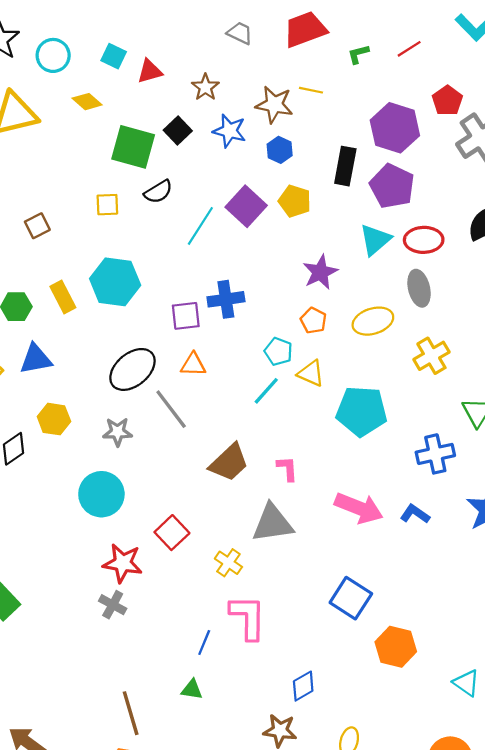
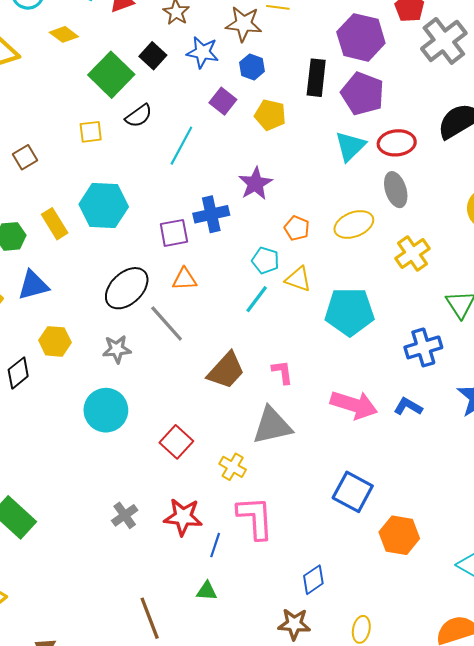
green square: (133, 147) -> (111, 75), turned 33
purple square: (246, 206) -> (223, 101), moved, size x0.7
purple star: (320, 272) -> (255, 183), moved
red star: (123, 563) -> (183, 517), moved
gray cross: (113, 605) -> (125, 515), turned 30

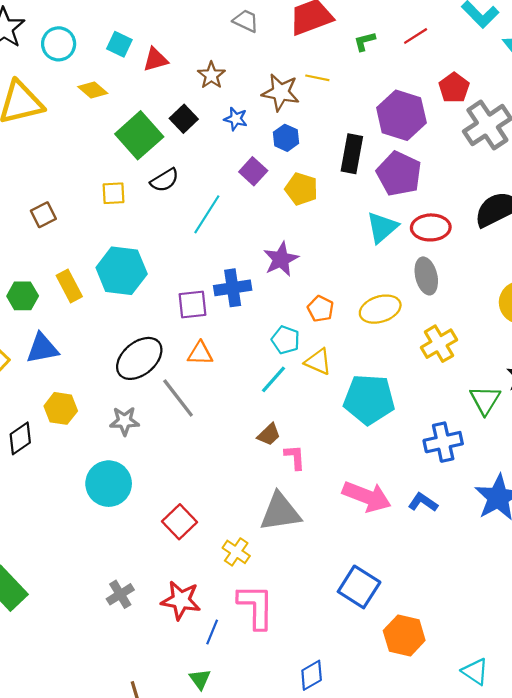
blue star: (203, 52) -> (236, 119), size x0.7
brown trapezoid: (226, 371) -> (269, 434), moved, size x0.6
green triangle: (207, 591) -> (200, 679), turned 45

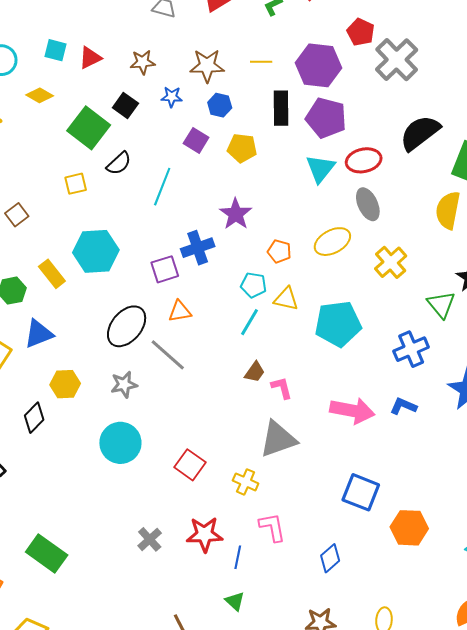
brown star: (211, 75) -> (143, 62), turned -30
yellow line: (317, 78) -> (261, 62), moved
pink L-shape: (256, 606) -> (272, 527), size x0.7
blue diamond: (312, 675) -> (330, 558), moved

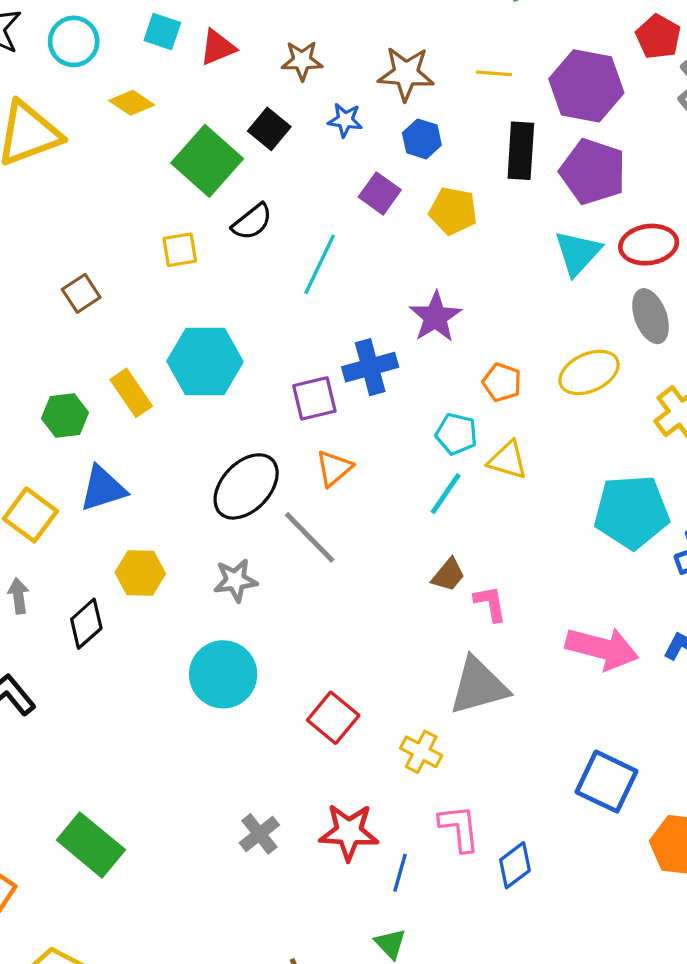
orange triangle: (180, 311) -> (334, 468), turned -35
cyan pentagon: (338, 324) -> (632, 512), moved
blue diamond: (330, 558) -> (515, 865), moved

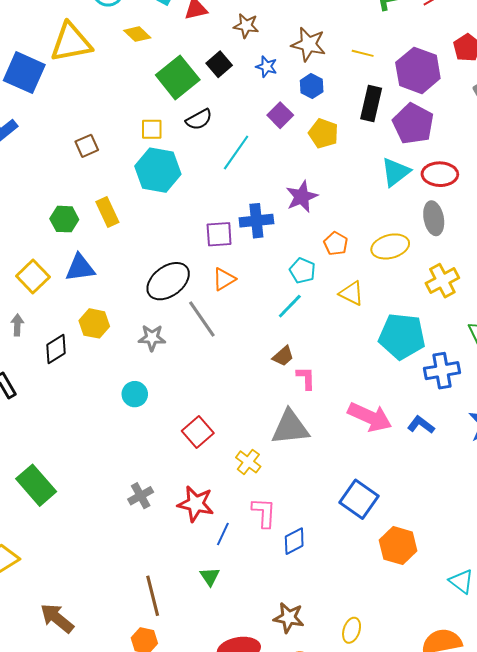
cyan hexagon: (205, 362) -> (158, 170), moved
yellow triangle: (508, 460) -> (351, 293), moved
cyan circle: (223, 674) -> (135, 394), size x0.6

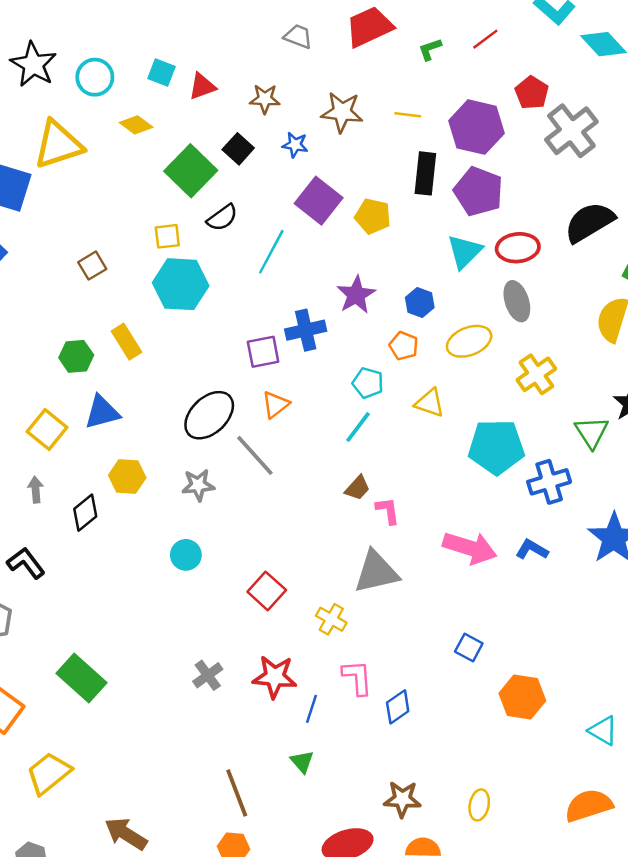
blue hexagon: (312, 86) -> (420, 302), moved
purple square: (280, 115) -> (319, 201), size x1.5
blue square: (359, 499) -> (469, 647), size x0.6

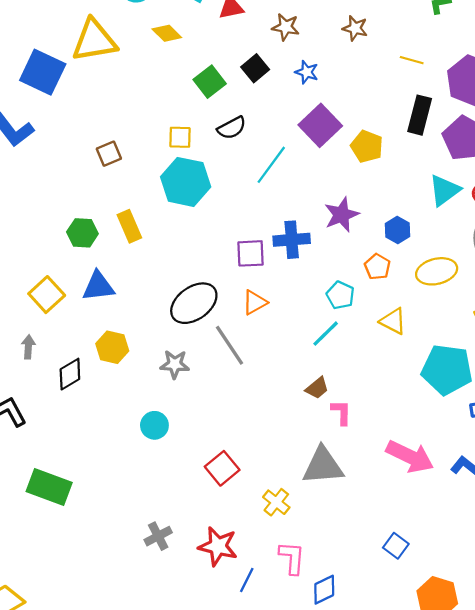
brown star: (342, 112) -> (355, 28), moved, size x0.7
green square: (191, 171) -> (210, 82), size x0.7
green rectangle: (82, 678) -> (49, 487), moved, turned -30

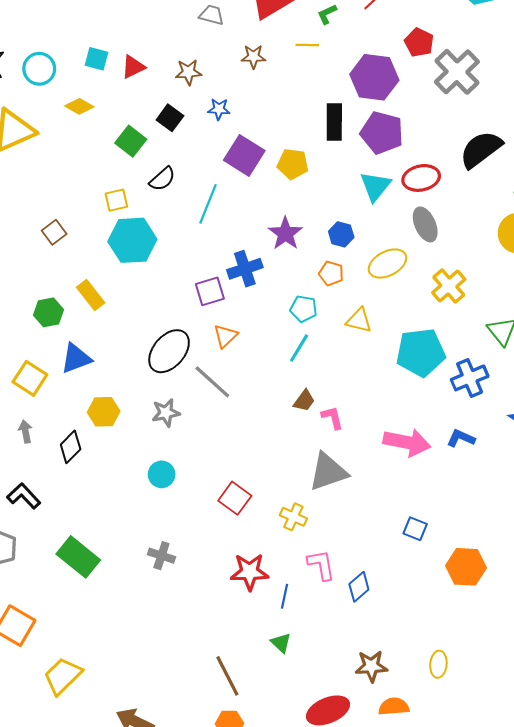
yellow line: (412, 60) -> (307, 45), moved
green rectangle: (49, 487) -> (78, 557), turned 33
gray cross: (158, 536) -> (161, 556), moved, turned -30

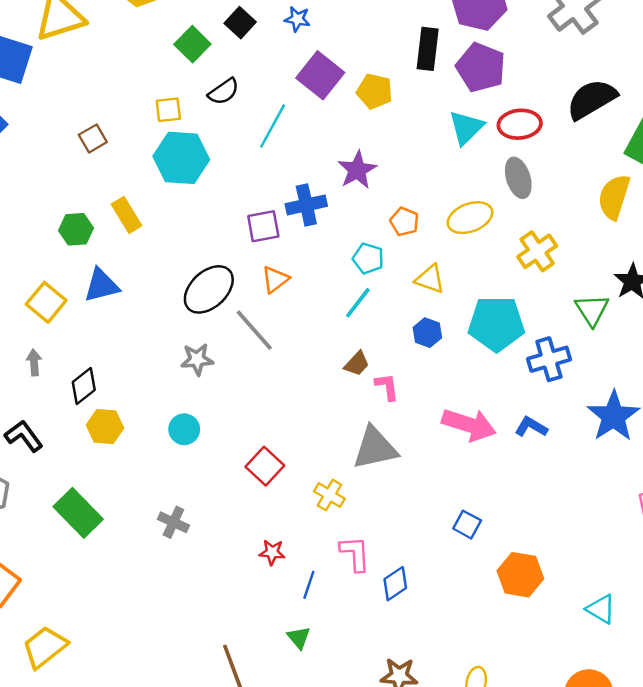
blue hexagon: (341, 234) -> (427, 333), moved
yellow hexagon: (104, 412) -> (105, 427), moved
red star: (250, 572) -> (272, 552), size x0.6

